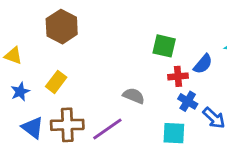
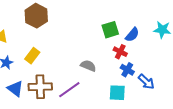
green square: (164, 46) -> (110, 30), turned -30
blue semicircle: (203, 64) -> (132, 35), moved
red cross: (178, 76) -> (120, 52), turned 32

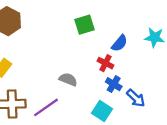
green square: (110, 30) -> (84, 25), moved
cyan square: (117, 93) -> (102, 111), turned 30

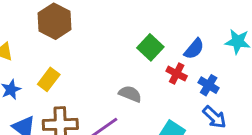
green square: (84, 25) -> (150, 47), moved, turned -30
blue cross: (114, 84) -> (209, 85), moved

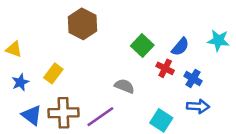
brown hexagon: (55, 21) -> (83, 24), moved
blue arrow: (214, 117) -> (198, 106), turned -40

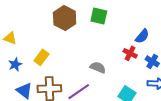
green square: (142, 45) -> (99, 16), moved, turned -30

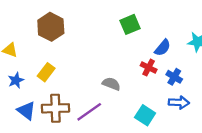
green square: (99, 16) -> (130, 24), moved, turned -36
brown hexagon: (65, 18) -> (51, 27), moved

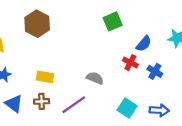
yellow rectangle: (46, 72) -> (45, 77), moved, turned 63
blue arrow: (179, 102) -> (159, 110), moved
brown cross: (55, 108) -> (42, 101), size x0.6

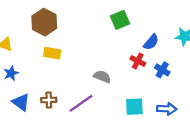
yellow rectangle: (45, 77) -> (52, 53), moved
cyan square: (127, 108) -> (134, 107), turned -36

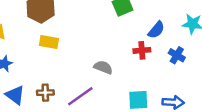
red cross: (138, 61) -> (142, 50), turned -32
blue cross: (162, 70) -> (177, 55), moved

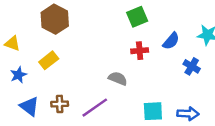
yellow rectangle: (49, 42) -> (49, 60), moved, turned -48
red cross: (142, 50) -> (140, 51), moved

